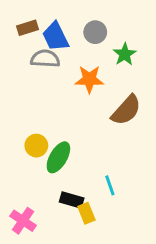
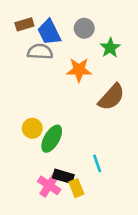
pink cross: (23, 221) -> (49, 185), moved

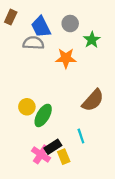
brown rectangle: (24, 24) -> (11, 17), moved, turned -48
brown semicircle: (111, 97) -> (93, 100), moved
black rectangle: (63, 176) -> (53, 147), turned -49

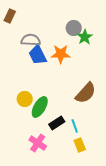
gray circle: (70, 24) -> (74, 28), moved
blue trapezoid: (41, 27) -> (38, 55), moved
black rectangle: (53, 147) -> (57, 123), moved
yellow rectangle: (64, 157) -> (80, 145), moved

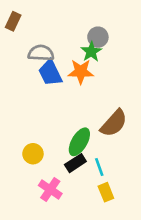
green star: (85, 37) -> (91, 52), moved
yellow circle: (25, 99) -> (33, 154), moved
green ellipse: (40, 107) -> (79, 142), moved

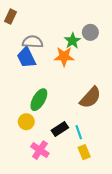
gray circle: (98, 37) -> (90, 32), moved
blue trapezoid: (50, 73) -> (26, 58), moved
green ellipse: (79, 142) -> (39, 100), moved

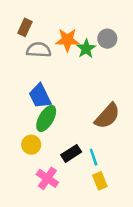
brown rectangle: (10, 17) -> (25, 27), moved
orange star: (64, 57) -> (67, 40), moved
blue trapezoid: (26, 58) -> (40, 96), moved

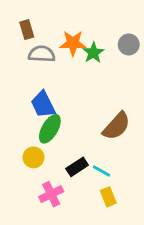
brown rectangle: (25, 27) -> (27, 30), turned -42
gray circle: (107, 39) -> (129, 44), moved
cyan line: (94, 157) -> (102, 171), turned -42
pink cross: (47, 178) -> (51, 194), turned 30

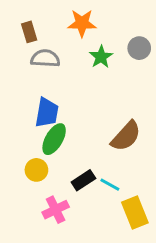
orange star: (73, 43) -> (82, 23), moved
blue trapezoid: (43, 104) -> (47, 113), turned -144
yellow rectangle: (108, 197) -> (135, 213), moved, size x1.5

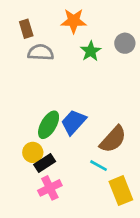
blue trapezoid: (47, 113) -> (74, 122), moved, turned -148
brown semicircle: (126, 136) -> (113, 139), moved
black rectangle: (83, 180) -> (45, 163), moved

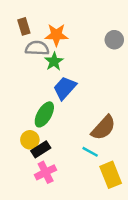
orange star: (74, 21) -> (56, 35), moved
green star: (91, 51) -> (54, 61), moved
blue trapezoid: (74, 122) -> (65, 88), moved

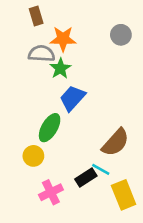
brown rectangle: (24, 26) -> (36, 16), moved
gray circle: (114, 40) -> (121, 35), moved
black rectangle: (41, 149) -> (86, 177), moved

